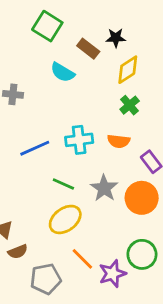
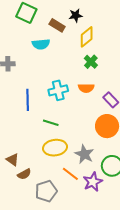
cyan semicircle: (63, 72) -> (41, 44), turned -30
blue line: (35, 148) -> (28, 100), turned -60
gray star: (104, 188) -> (84, 154), moved
yellow ellipse: (65, 219) -> (55, 148), turned 35

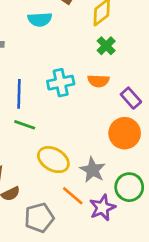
green line: (51, 123) -> (25, 125), moved
yellow ellipse: (55, 148) -> (53, 160), turned 35

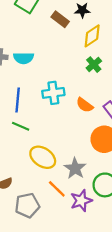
cyan semicircle: (40, 19) -> (24, 58), moved
orange semicircle: (98, 81) -> (85, 105), moved, turned 30

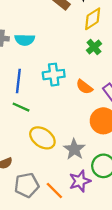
orange line: (57, 189) -> (54, 191), moved

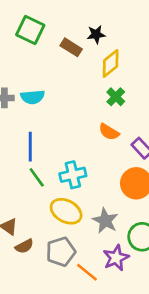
cyan cross: (54, 75) -> (73, 175), moved
orange semicircle: (84, 87) -> (109, 132), moved
green line: (21, 107) -> (37, 177), turned 36
gray pentagon: (27, 185) -> (61, 252), moved

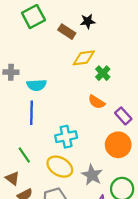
green square: (30, 30) -> (33, 17), turned 35
yellow diamond: (111, 63) -> (84, 58), moved, turned 30
cyan semicircle: (33, 97) -> (37, 85), moved
green line: (37, 177) -> (24, 155), moved

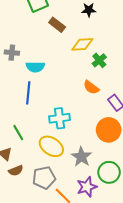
brown rectangle: (67, 32) -> (57, 25), moved

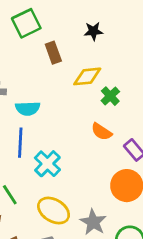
brown rectangle: (57, 25) -> (53, 53), turned 35
cyan cross: (60, 118) -> (47, 164), moved, turned -36

